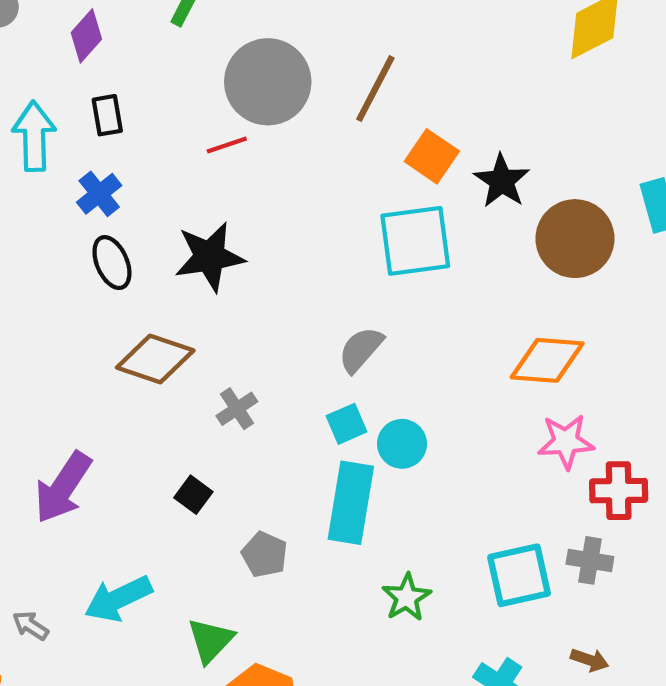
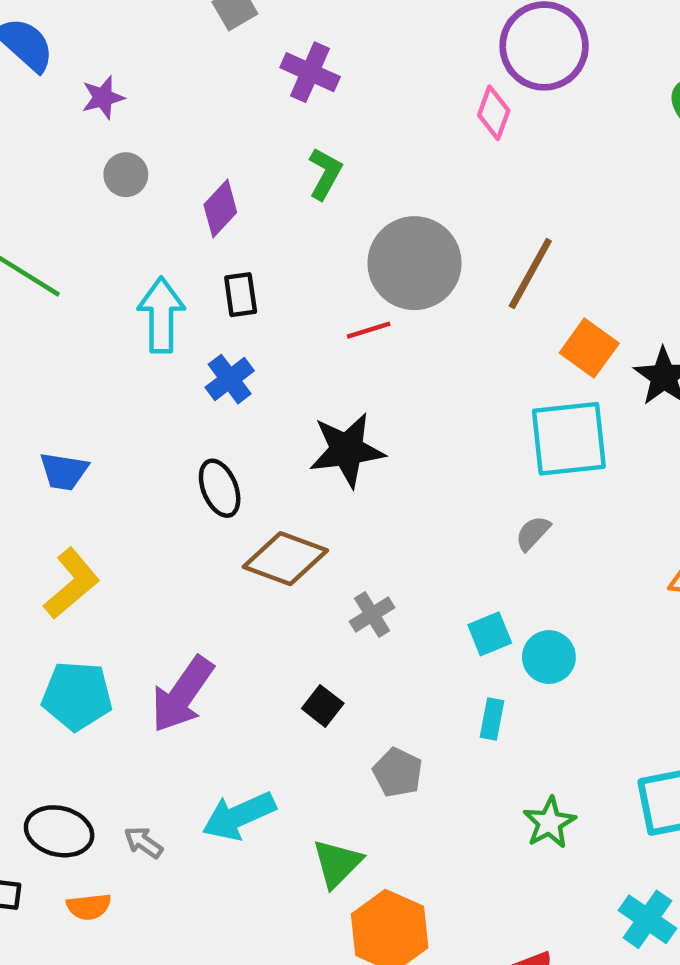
black ellipse: (112, 263) -> (220, 488), moved
gray semicircle: (361, 350) -> (533, 533), moved, size x0.7
cyan rectangle: (351, 503) -> (492, 719), size x0.5

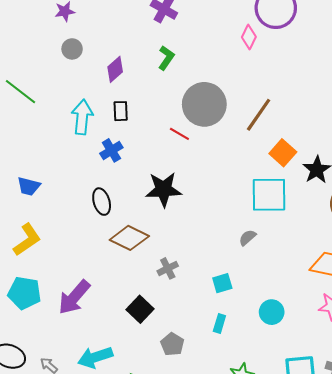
red line: (369, 330) -> (179, 134), turned 42
cyan circle: (549, 657) -> (272, 312), moved
black square: (323, 706) -> (140, 309), size x1.4

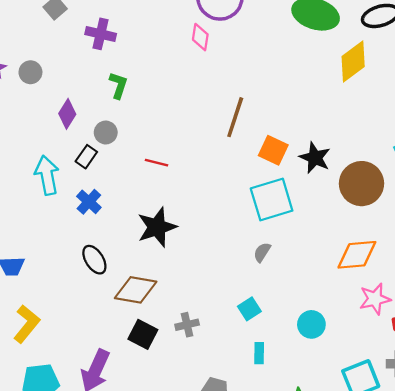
gray circle: (72, 49) -> (30, 72), moved
gray circle: (204, 104) -> (106, 133), moved, size x0.5
black rectangle: (121, 111) -> (86, 157), turned 54
gray cross: (168, 268) -> (187, 325), moved, turned 30
black square: (140, 309) -> (143, 334), moved

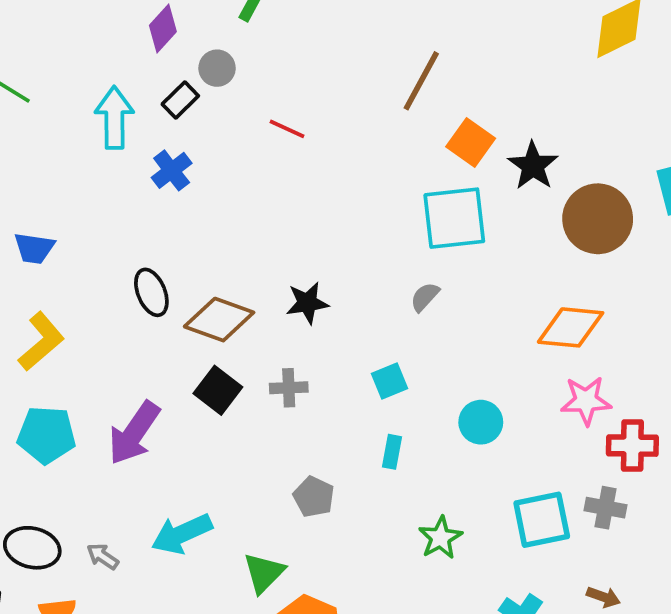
black star: (157, 227) -> (307, 303), moved, size x0.7
black ellipse: (94, 260) -> (151, 292), moved

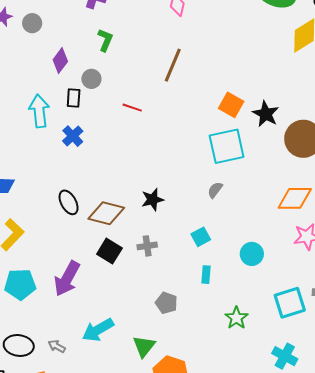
brown line: (421, 81) -> (173, 65), moved
black rectangle: (180, 100) -> (74, 98), turned -36

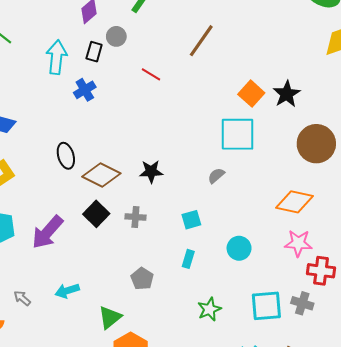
black star: (266, 114) -> (287, 94), moved
cyan arrow: (98, 330) -> (67, 291), size x0.7

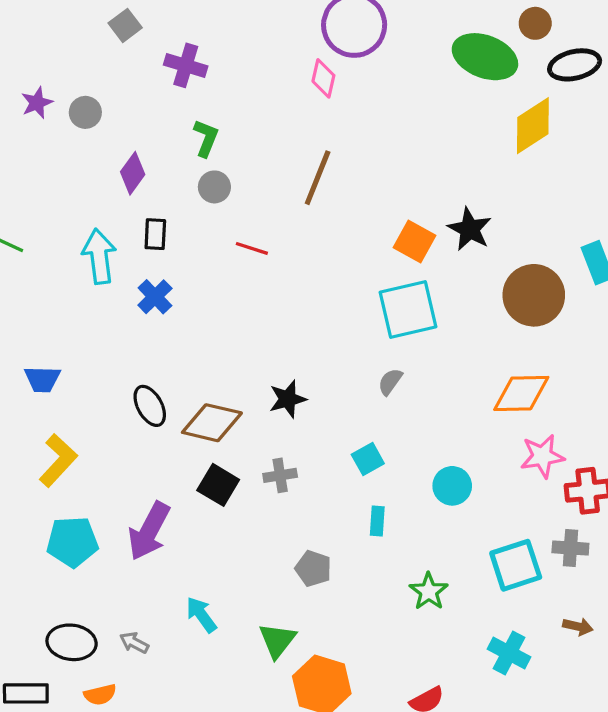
gray circle: (116, 36) -> (214, 187), moved
cyan arrow: (67, 291) -> (201, 615), turned 85

